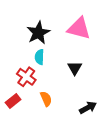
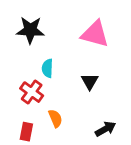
black star: (38, 33) -> (30, 30), moved, turned 30
red rectangle: (13, 101) -> (26, 132), moved, turned -40

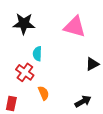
black triangle: (90, 81) -> (92, 64), moved, turned 32
red rectangle: (26, 132) -> (11, 103), moved

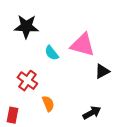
pink triangle: (75, 27) -> (83, 45), moved
cyan semicircle: (37, 54) -> (52, 53), moved, turned -40

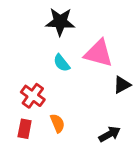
black star: (26, 26) -> (60, 22), moved
red rectangle: (12, 115) -> (25, 129), moved

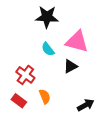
black triangle: (122, 85) -> (71, 66), moved
red rectangle: (25, 129) -> (19, 101), turned -64

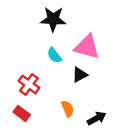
orange semicircle: (45, 96) -> (68, 109), moved

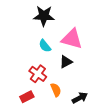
red cross: (29, 84) -> (38, 74), moved
red rectangle: (22, 113) -> (27, 97), moved, turned -64

